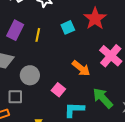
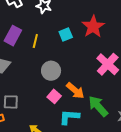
orange arrow: (81, 68) -> (75, 91), moved
gray circle: (30, 75) -> (51, 71), moved

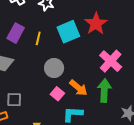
cyan square: (66, 34) -> (68, 32), size x1.6
green arrow: (98, 106) -> (104, 90), moved, turned 45

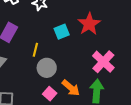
cyan square: (68, 32) -> (62, 32), size x0.7
yellow line: (38, 38) -> (35, 50), moved

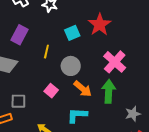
gray circle: (47, 68) -> (71, 66), moved
pink square: (50, 94) -> (51, 91), moved

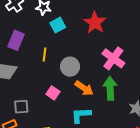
cyan square: (72, 33) -> (58, 25), moved

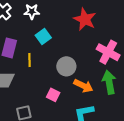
cyan square: (58, 25) -> (43, 37), moved
yellow line: (44, 55) -> (30, 60), moved

